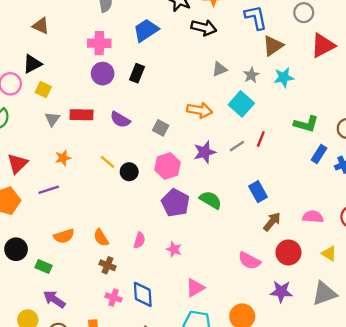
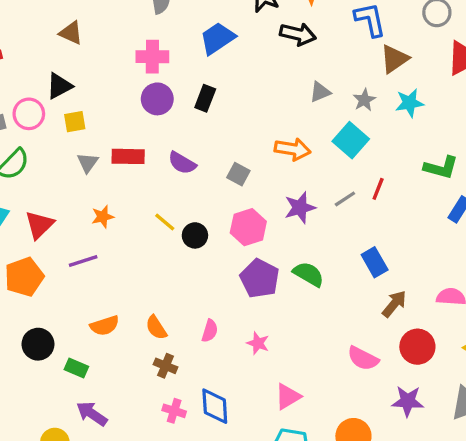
yellow square: (43, 90) -> (75, 122), turned -35

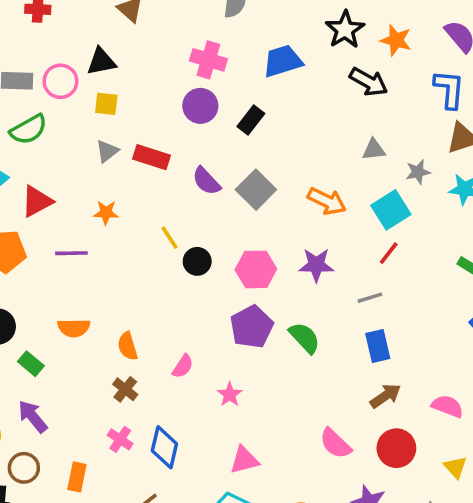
gray square: (238, 174) -> (256, 190), moved, size x1.5
red line: (378, 189) -> (389, 253), moved
gray line: (345, 199) -> (370, 298), moved

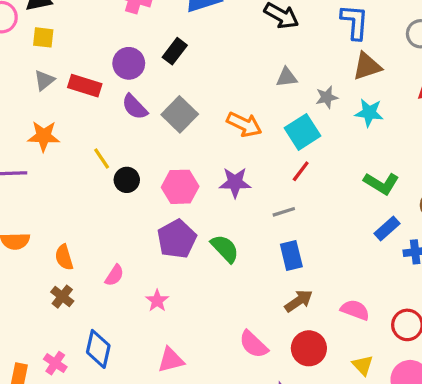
purple circle: (200, 106) -> (129, 63), moved
orange star: (106, 213) -> (44, 136), size x1.4
pink cross: (120, 439) -> (55, 363), moved

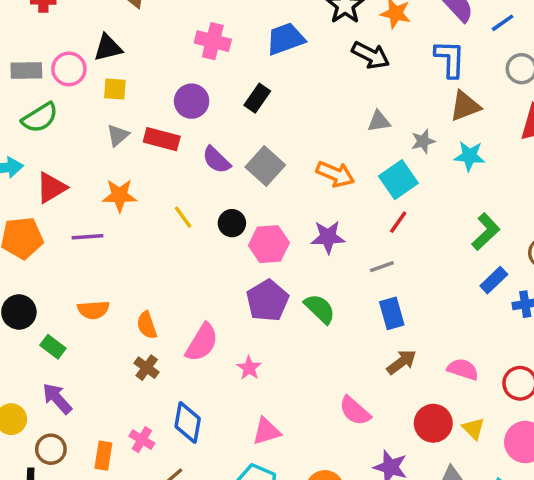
purple circle: (129, 63) -> (192, 101), moved
black circle: (127, 180) -> (232, 223), moved
green L-shape: (381, 183) -> (486, 232), turned -72
pink semicircle: (114, 275) -> (202, 342), size x1.6
red circle: (309, 348) -> (433, 423), moved

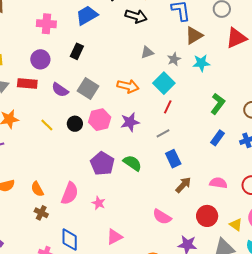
pink hexagon: (269, 244) -> (100, 120), moved
blue rectangle: (494, 280) -> (218, 138), moved
yellow triangle: (473, 429) -> (236, 225), moved

